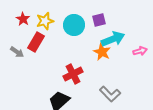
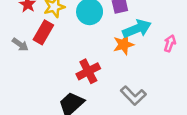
pink arrow: (140, 51) -> (170, 43), turned -56
orange star: (102, 52) -> (124, 45), turned 30

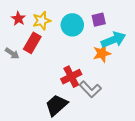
gray L-shape: (133, 96) -> (90, 89), moved

